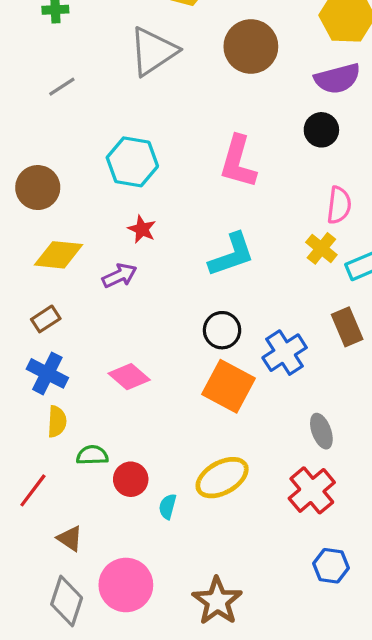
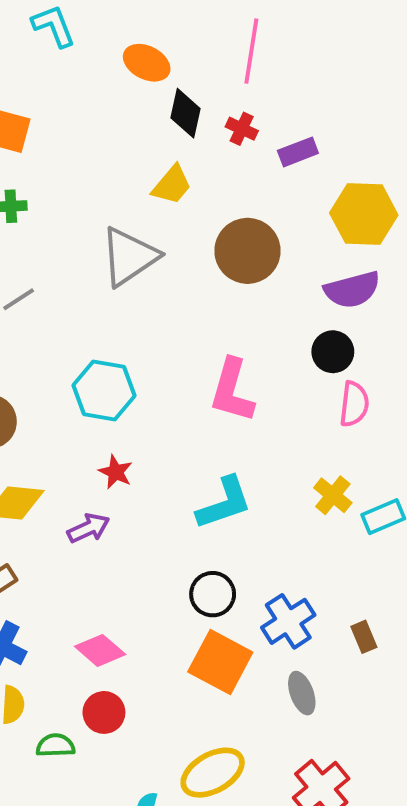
pink semicircle: (339, 205) -> (354, 404), moved
brown rectangle: (347, 327) -> (364, 637), moved, size x0.7
gray ellipse: (321, 431) -> (302, 693), moved
red circle: (131, 479) -> (104, 712), moved

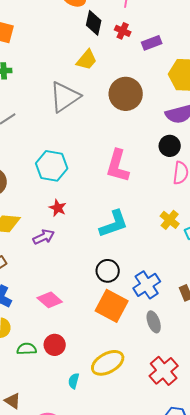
red circle: (104, 712) -> (55, 345), moved

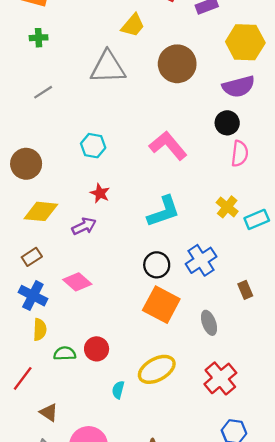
gray triangle: (65, 97) -> (108, 67), turned 32
cyan hexagon: (52, 166) -> (93, 146), size x0.7
pink L-shape: (118, 166) -> (168, 146), turned 124
blue cross: (147, 285) -> (201, 260), moved
pink diamond: (50, 300) -> (77, 282), moved

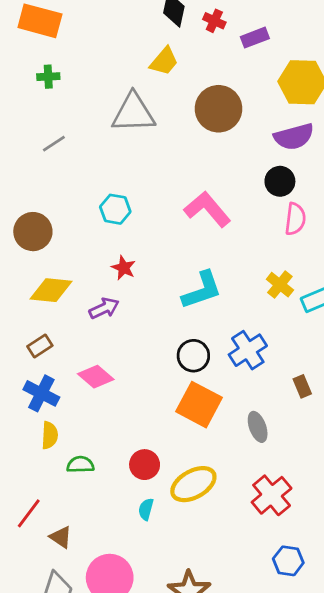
red circle: (97, 349) -> (145, 465), moved
red line: (23, 378) -> (29, 513), moved

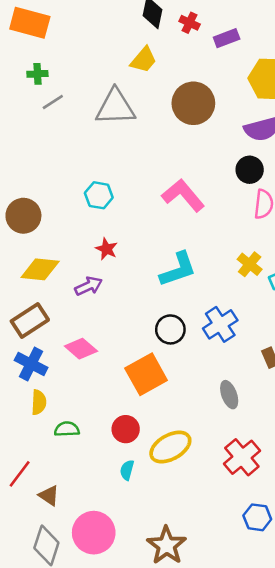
gray line: (54, 144) -> (53, 102), moved
brown rectangle: (40, 346) -> (30, 321), size x1.6
orange square: (199, 405) -> (146, 374), moved, turned 33

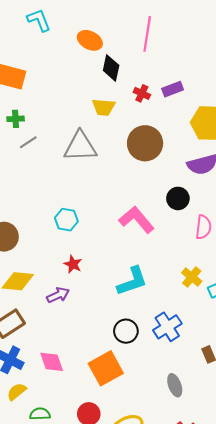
red cross: (190, 23) -> (142, 93), moved
yellow trapezoid: (144, 60) -> (104, 107), turned 55
black circle: (250, 170) -> (178, 198), moved
pink diamond: (81, 349) -> (52, 362), moved, turned 30
yellow semicircle: (39, 402) -> (17, 392), turned -132

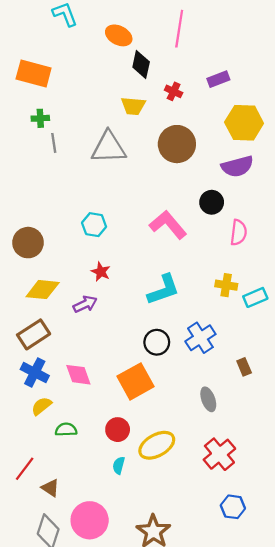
purple rectangle: (173, 89) -> (218, 79), moved
gray line: (28, 142) -> (54, 143), turned -66
yellow cross: (192, 277) -> (226, 285), turned -30

